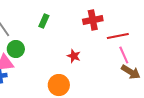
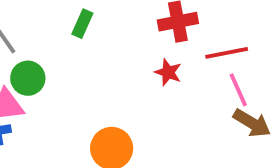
red star: (74, 56) -> (168, 72), moved

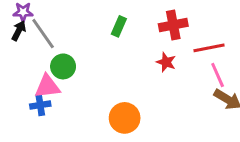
green rectangle: (82, 24) -> (119, 26), moved

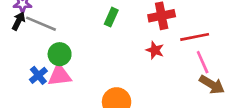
gray line: (43, 34) -> (41, 24), turned -32
pink triangle: (47, 86) -> (60, 75), moved
blue cross: (40, 105) -> (38, 75), moved, turned -30

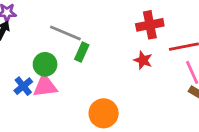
green rectangle: (111, 17) -> (82, 52), moved
gray line: (41, 24) -> (65, 33), moved

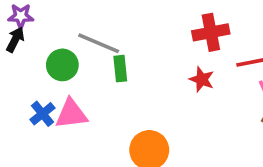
green rectangle: (82, 52) -> (120, 69), turned -30
green circle: (45, 64) -> (62, 65), moved

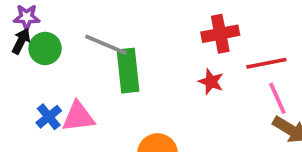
green circle: (62, 65) -> (45, 48), moved
green rectangle: (120, 69) -> (128, 71), size x1.6

